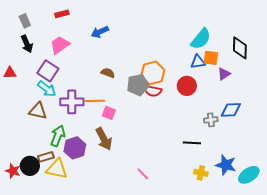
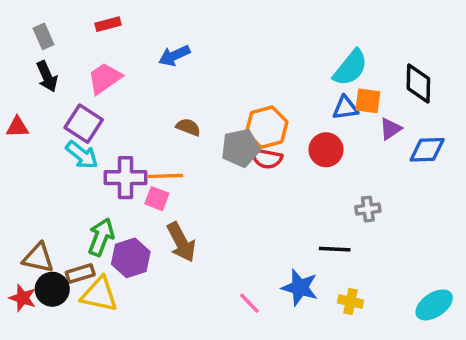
blue diamond: (231, 110) -> (427, 150), moved
brown triangle: (38, 111) -> (38, 258), moved
pink square: (109, 113) -> (157, 199), moved
blue star: (226, 165) -> (300, 287), moved

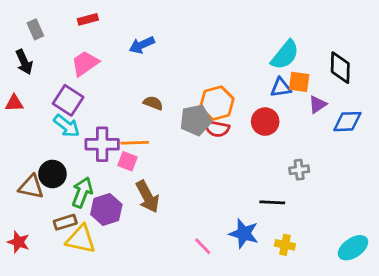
black arrow: (47, 76) -> (24, 62), moved
brown triangle: (38, 258) -> (31, 187), moved
black circle: (52, 289) -> (52, 174), moved

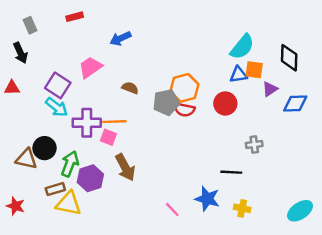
pink trapezoid: (85, 63) -> (90, 67), moved

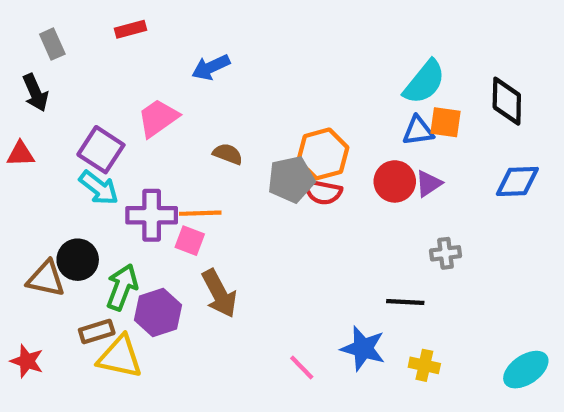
purple triangle: (270, 89) -> (429, 184), moved

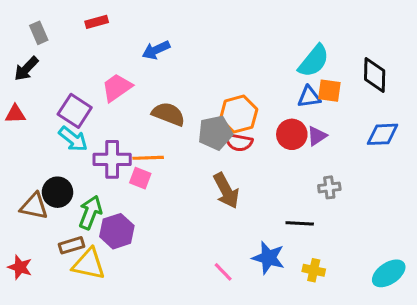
black arrow: (35, 93) -> (26, 69), turned 68
brown semicircle: (228, 154) -> (168, 114), size x1.5
brown arrow: (219, 293) -> (226, 191), moved

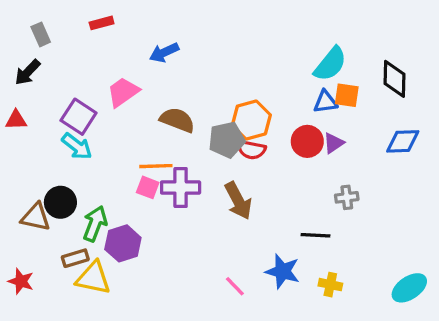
purple cross: (112, 159) -> (181, 187), moved

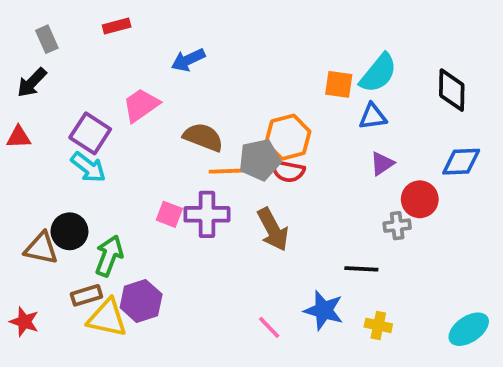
orange square: (347, 95) -> (339, 84), moved
red circle: (307, 141) -> (420, 199), moved
orange line: (156, 166) -> (228, 171), moved
purple hexagon: (123, 243) -> (141, 301), moved

